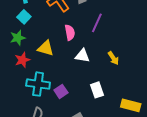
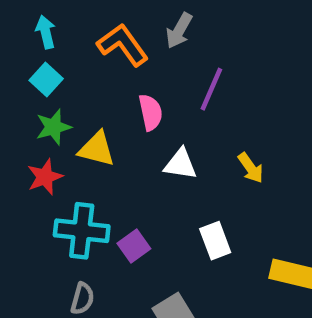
green star: (18, 38) -> (53, 127), moved

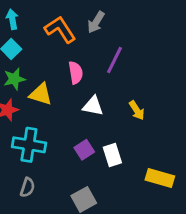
purple square: (134, 246) -> (84, 150), moved

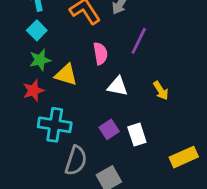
yellow rectangle: (160, 178) -> (184, 157), turned -40
gray semicircle: (27, 187) -> (76, 161), moved, size x1.5

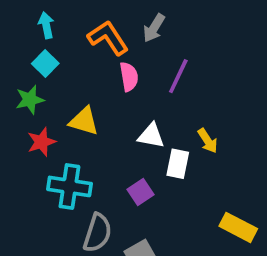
pink semicircle: (100, 54) -> (129, 77), moved
green star: (40, 60) -> (30, 100), moved
white rectangle: (137, 135) -> (178, 164), moved, turned 30
yellow rectangle: (184, 157) -> (238, 227), turned 52

